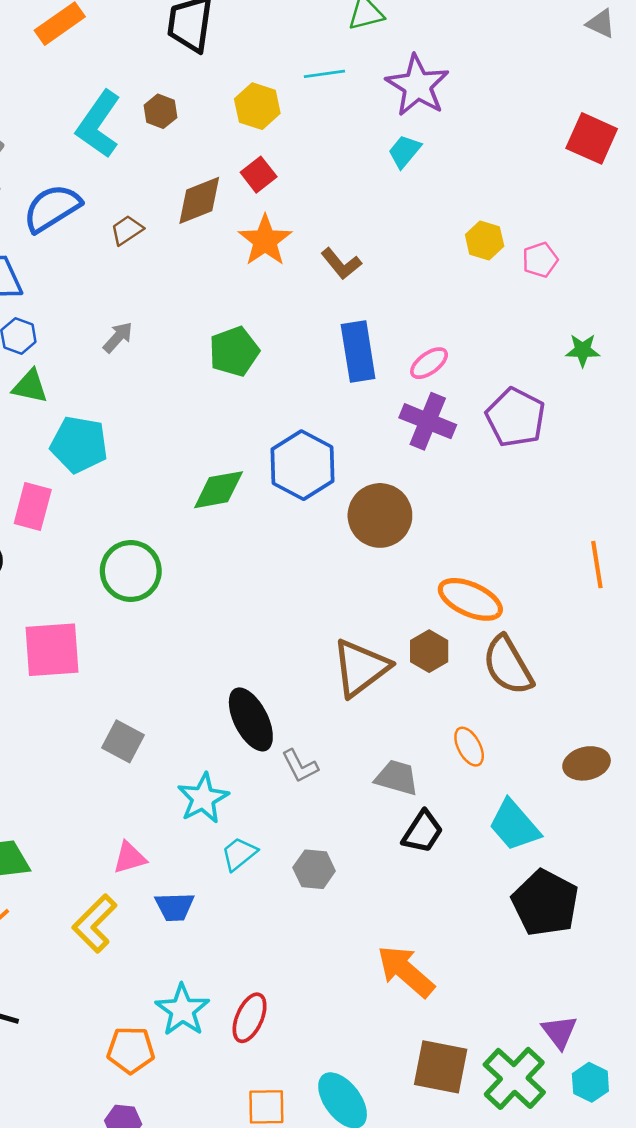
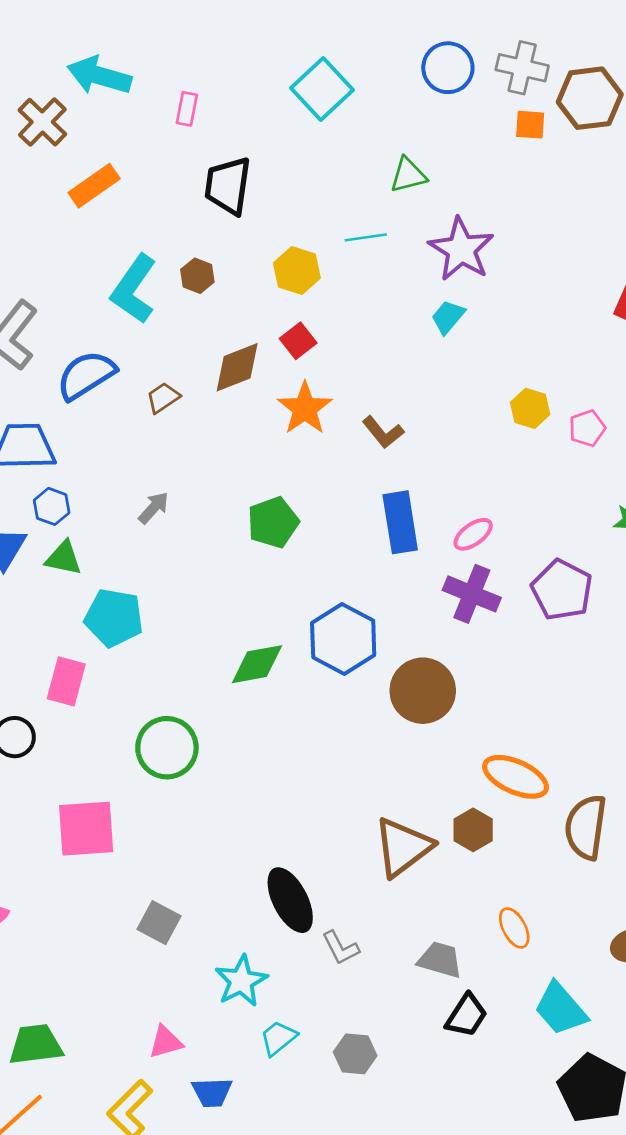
brown semicircle: (508, 665) -> (586, 827), moved, turned 38

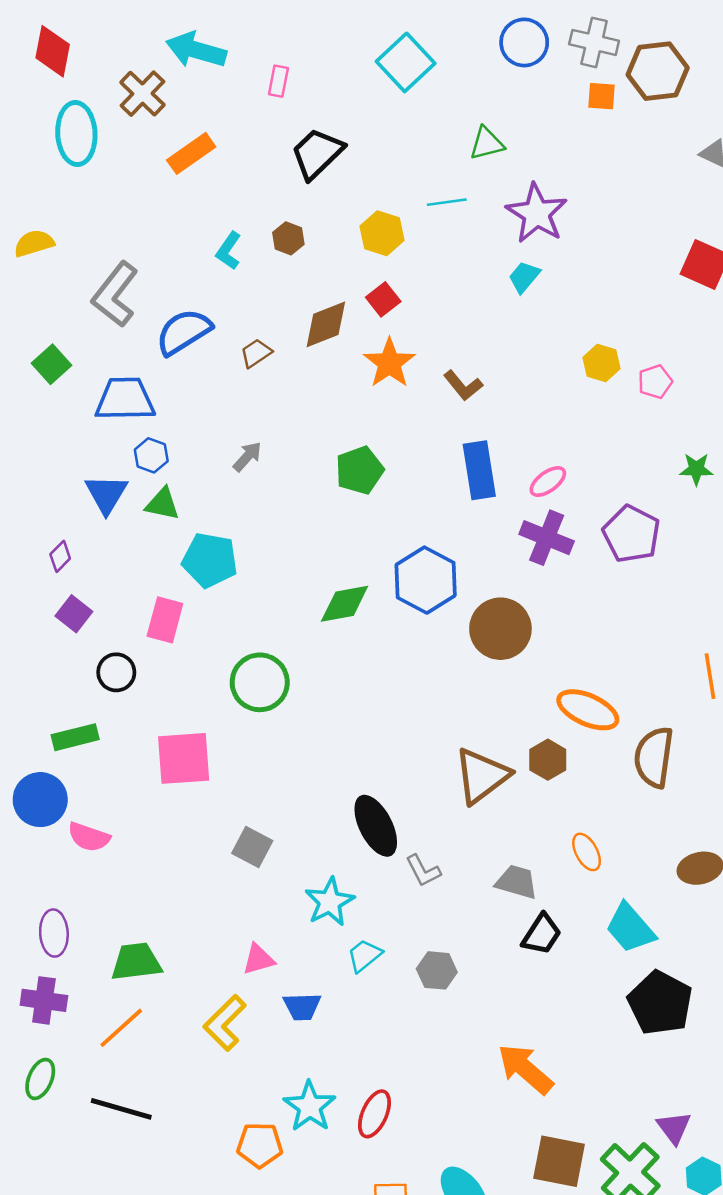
black trapezoid: (228, 186) -> (317, 153), turned 38
cyan L-shape: (134, 289) -> (229, 251), size x0.6

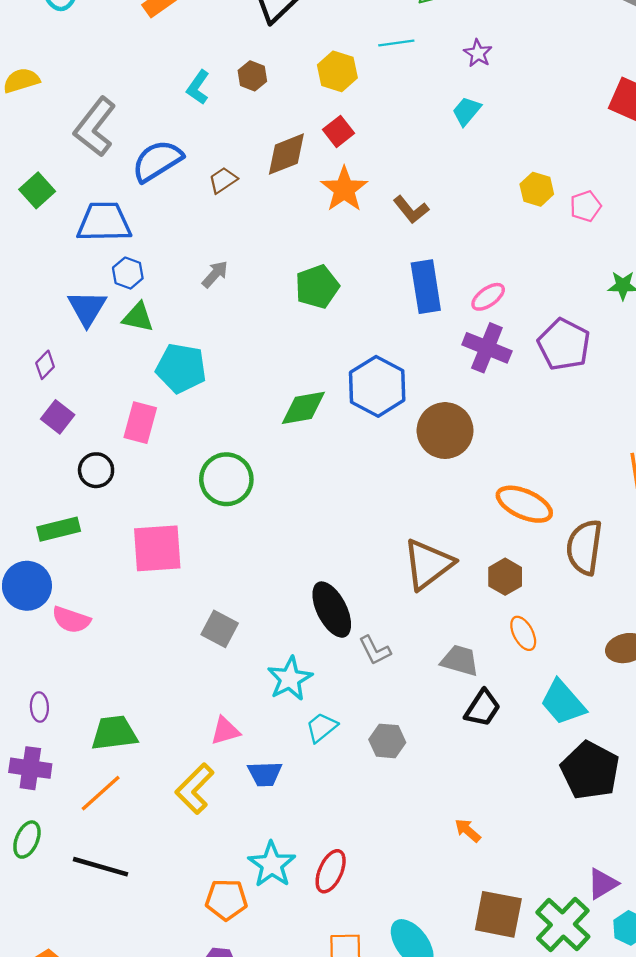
purple star: (537, 213) -> (478, 53), size x0.5
brown hexagon: (548, 760) -> (505, 577), moved
purple ellipse: (54, 933) -> (39, 707), size x0.7
orange arrow: (525, 1069) -> (468, 830), size x0.5
purple triangle: (674, 1128) -> (603, 884), turned 36

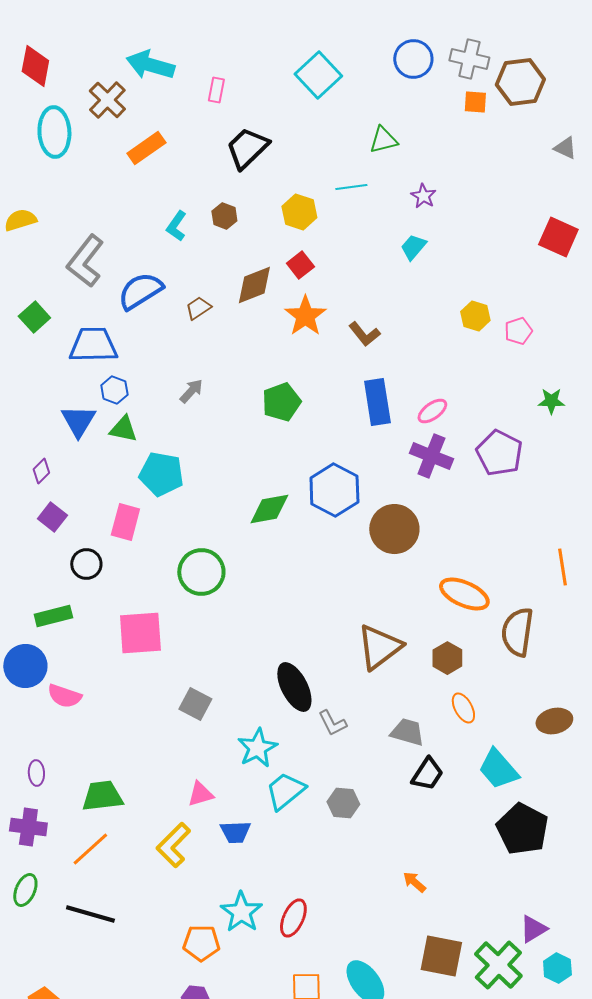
cyan trapezoid: (322, 727) -> (285, 791), size x1.4

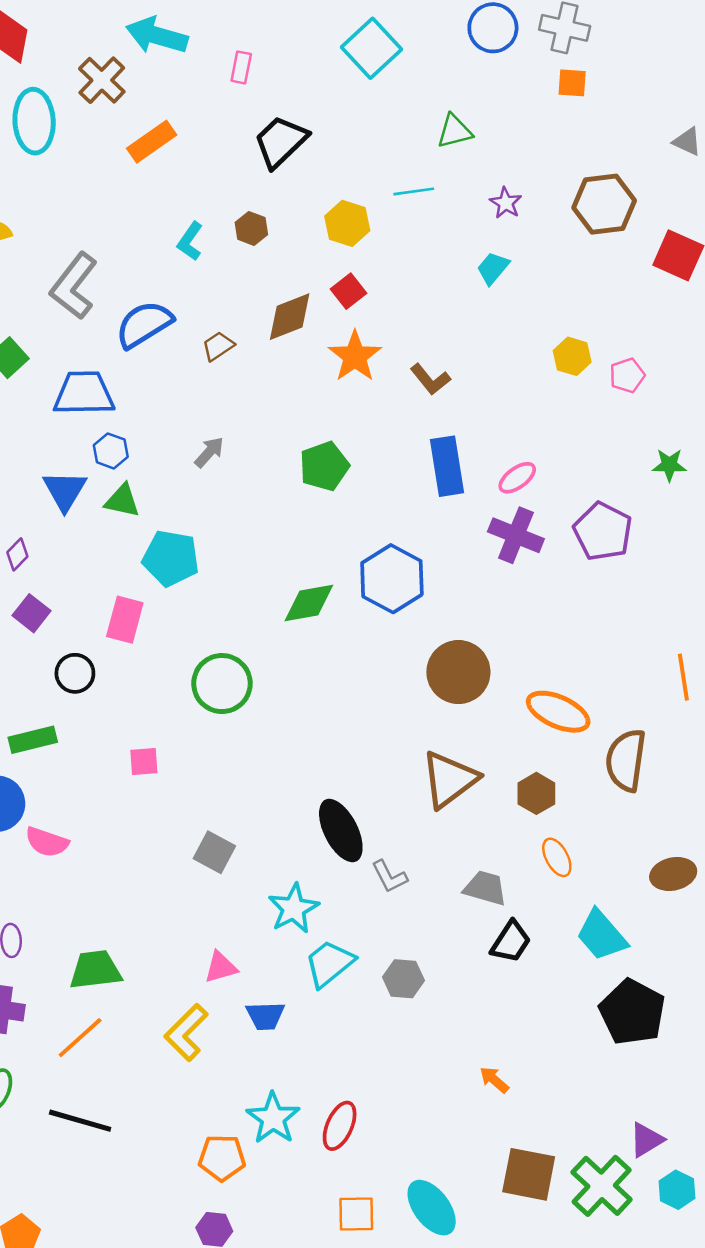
brown hexagon: (520, 82) -> (604, 204), moved
brown circle: (394, 529) -> (458, 672), moved
pink square: (140, 633) -> (144, 761), size x0.5

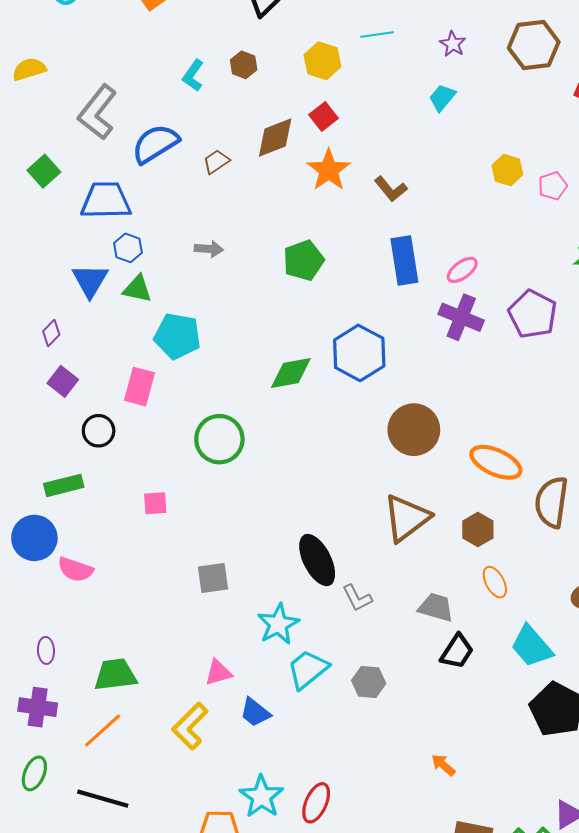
gray arrow: (209, 452) -> (209, 249), turned 52
gray square: (214, 852) -> (213, 578), turned -36
blue trapezoid: (265, 1016) -> (255, 712), turned 40

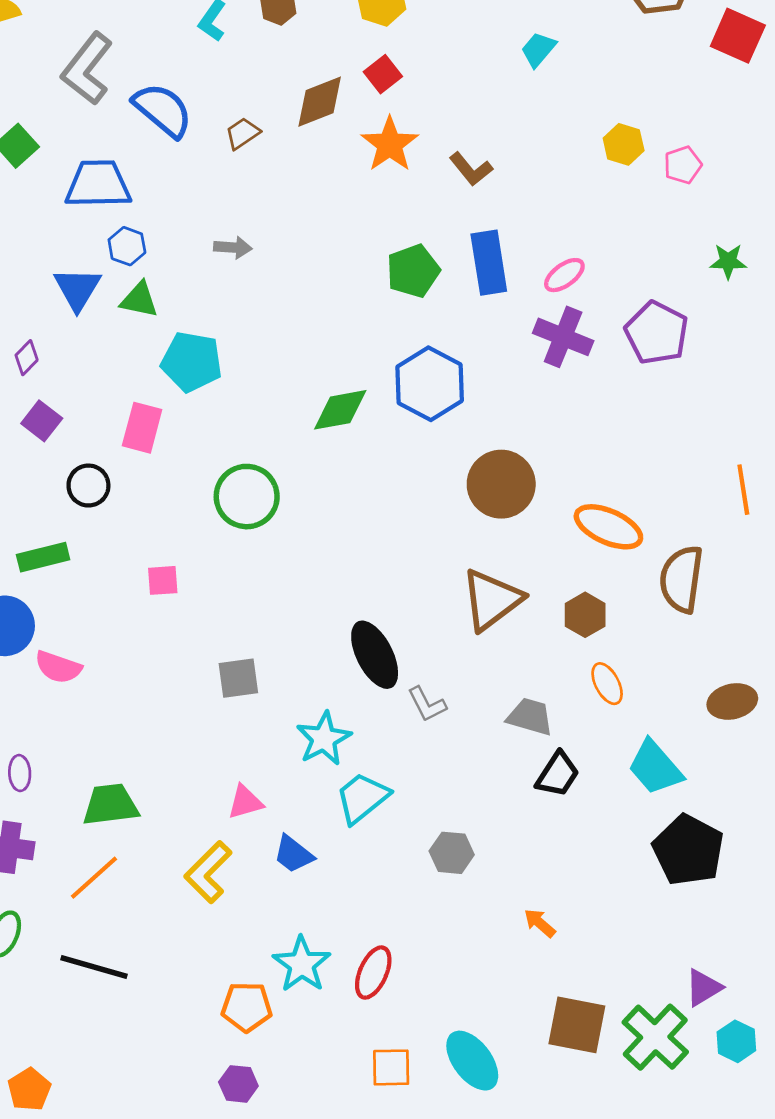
blue semicircle: (155, 144) -> (163, 110), turned 72
green pentagon: (303, 260) -> (413, 271), moved
gray hexagon: (369, 682) -> (452, 853), moved

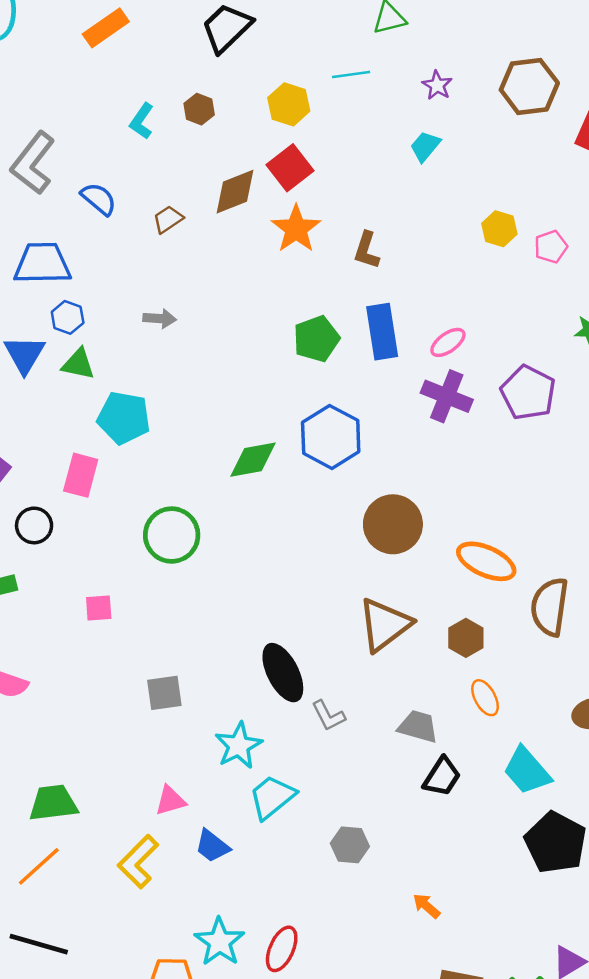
red square: (383, 74) -> (290, 168), size x1.4
blue semicircle: (163, 110) -> (99, 199), size x0.7
brown L-shape: (471, 169) -> (367, 250), turned 57

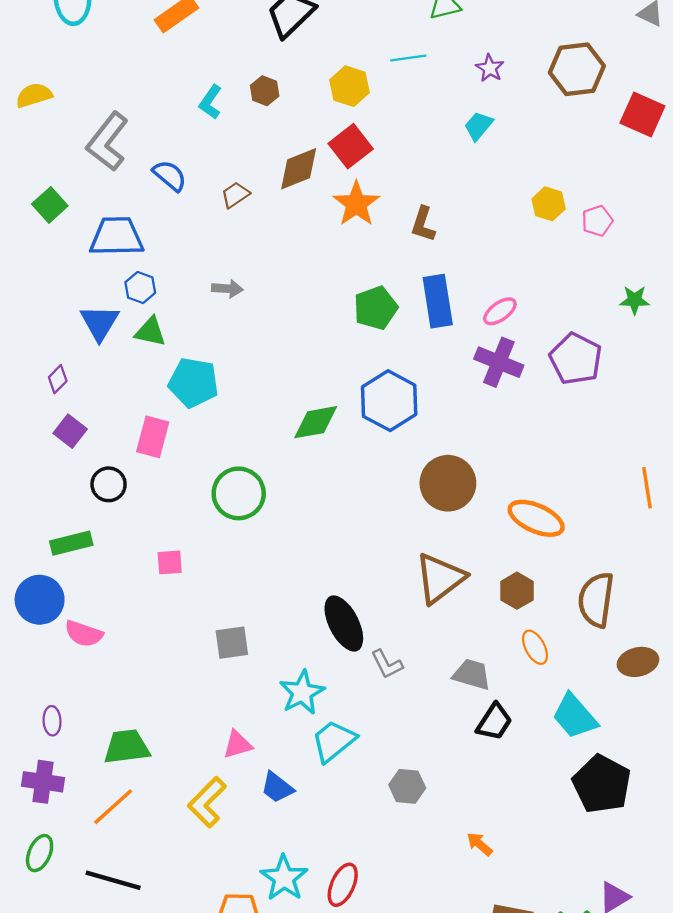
brown semicircle: (550, 607) -> (596, 600), moved

